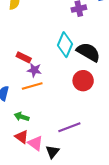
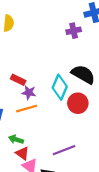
cyan diamond: (65, 45) -> (60, 87), moved
red triangle: (22, 137) -> (22, 153), moved

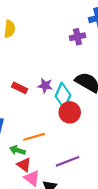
purple star: (29, 93) -> (45, 86), moved
red circle: (78, 103) -> (70, 112), moved
orange line: (27, 109) -> (34, 137), moved

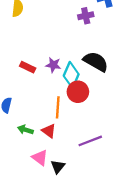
orange line: (34, 137) -> (58, 107), moved, turned -70
purple line: (67, 161) -> (90, 141), moved
red triangle: (24, 165) -> (49, 131), moved

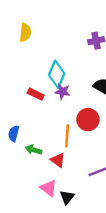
cyan diamond: (71, 75) -> (57, 74), moved
green arrow: (25, 130) -> (33, 150), moved

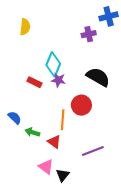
blue semicircle: (14, 133) -> (15, 118), turned 120

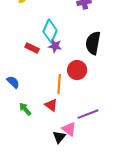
black semicircle: (98, 77) -> (93, 43), turned -110
green arrow: (32, 132) -> (25, 109), moved, turned 32
pink triangle: (46, 167) -> (69, 129), moved

